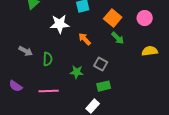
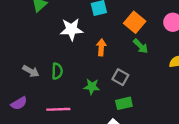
orange arrow: (85, 39) -> (101, 47), turned 48
gray arrow: (26, 51) -> (31, 71), moved
purple semicircle: (16, 86) -> (19, 103), turned -64

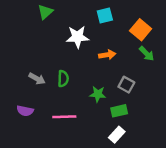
orange arrow: (101, 47) -> (107, 55), turned 77
purple semicircle: (19, 103) -> (25, 111), turned 42
green rectangle: (124, 103) -> (119, 111), moved

